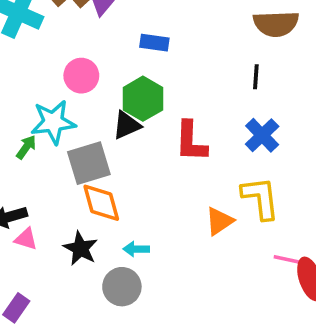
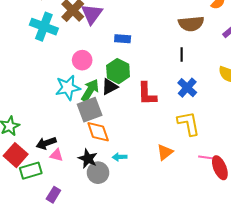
green arrow: (26, 147) -> (90, 90), moved, size x1.6
orange triangle: (219, 221) -> (165, 152), moved
gray circle: (122, 287) -> (98, 173), moved

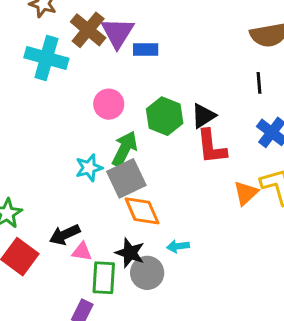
blue rectangle: (123, 39) -> (146, 50), moved
black triangle: (110, 87) -> (203, 116), moved
cyan star: (68, 88) -> (89, 168), moved, size x0.7
orange triangle: (165, 152) -> (246, 193), moved
green rectangle: (31, 171) -> (104, 278), moved, turned -65

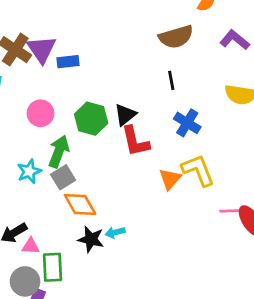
gray square: (126, 178) -> (63, 177), size x0.7
black star: (130, 253) -> (91, 239), moved
gray circle: (147, 273) -> (25, 281), moved

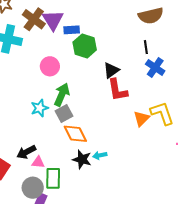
green hexagon: (91, 119) -> (85, 46), moved
blue cross: (187, 123) -> (155, 68), moved

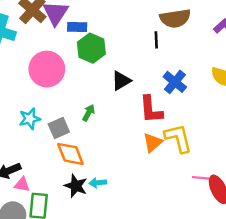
black line: (146, 47) -> (156, 40), moved
pink circle: (50, 66) -> (47, 69), size x1.5
red L-shape: (118, 90) -> (151, 109), moved
green arrow: (62, 95) -> (89, 113), moved, size x0.6

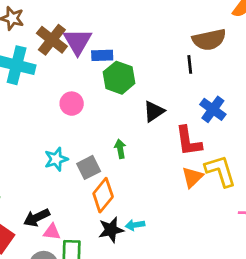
pink circle: (47, 69) -> (72, 104), size x0.6
green arrow: (89, 113) -> (120, 149), turned -35
orange diamond: (70, 154) -> (103, 195), turned 64
black star: (76, 186) -> (111, 230), turned -30

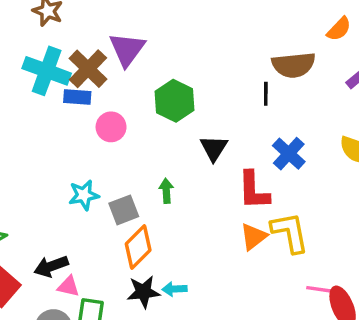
brown cross: (52, 40) -> (88, 69), moved
blue rectangle: (102, 55) -> (77, 97), moved
black triangle: (154, 111) -> (214, 148), turned -30

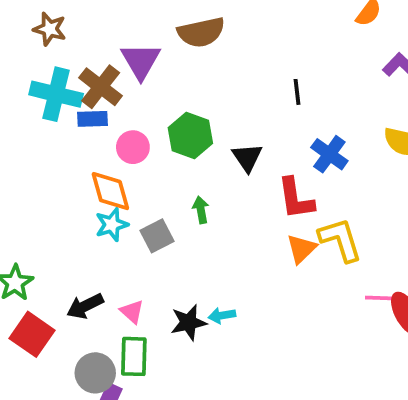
brown semicircle: (294, 65) -> (201, 32), moved
green hexagon: (175, 101) -> (190, 135), moved
orange diamond: (138, 247) -> (110, 191), moved, turned -54
pink triangle: (69, 286) -> (132, 312), moved, turned 35

